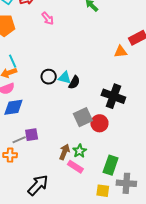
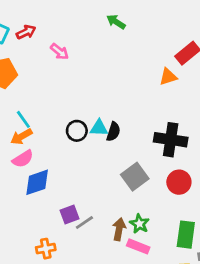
red circle: (99, 123) -> (179, 182), moved
gray line: (19, 140) -> (84, 222), moved

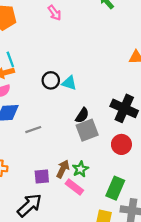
black semicircle: (113, 132) -> (82, 115), moved
purple square: (69, 215) -> (42, 177), moved
gray line: (84, 222) -> (33, 130), moved

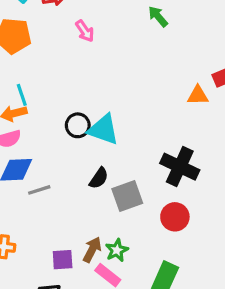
cyan triangle: (69, 83) -> (103, 130), size x1.5
black semicircle: (82, 115) -> (99, 178), moved
gray line: (33, 130) -> (39, 190), moved

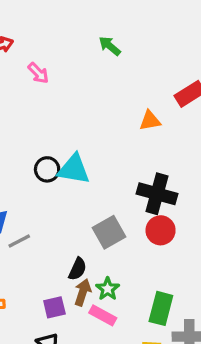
orange triangle: (198, 95) -> (150, 121), moved
black semicircle: (99, 178) -> (78, 269), moved
red circle: (175, 217) -> (161, 230), moved

